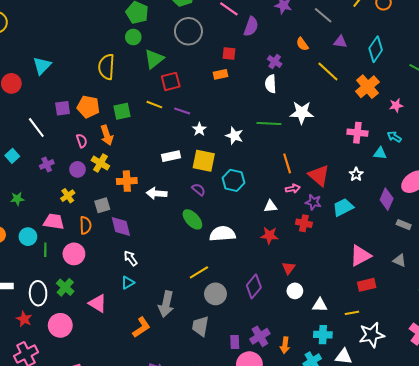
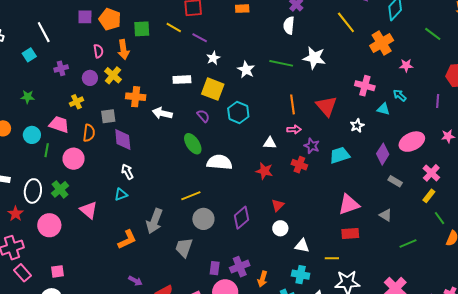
white line: (36, 128) -> (44, 32), moved
red triangle: (319, 175) -> (326, 106), moved

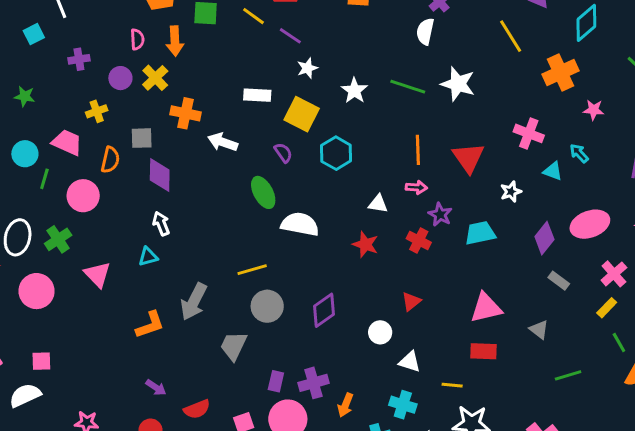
red triangle: (278, 205) -> (411, 301), moved

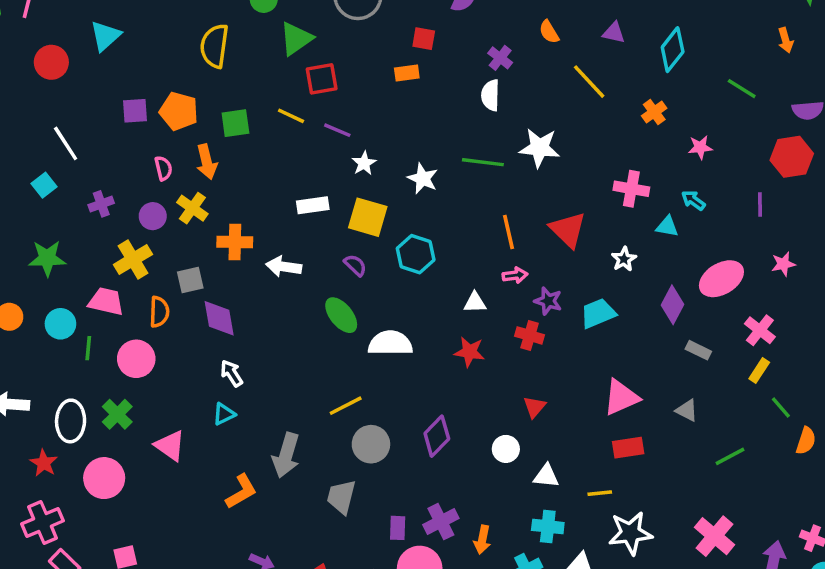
orange cross: (560, 72) -> (654, 112), size x0.6
green star: (25, 96) -> (47, 258), size x1.5
yellow cross: (97, 111) -> (133, 259), size x1.5

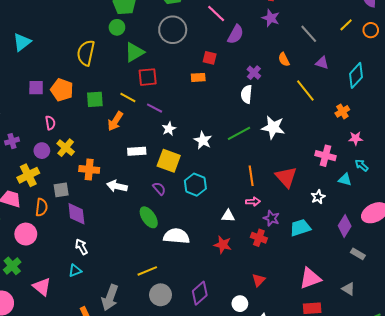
pink star: (700, 147) -> (356, 138), moved
orange arrow: (207, 162) -> (115, 121), moved, turned 42
green line: (483, 162) -> (239, 133), turned -40

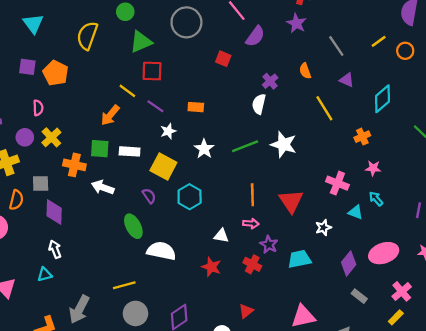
cyan triangle: (22, 42) -> (33, 24), moved, turned -36
orange rectangle: (198, 77) -> (196, 107), moved
green square: (95, 99) -> (100, 149), moved

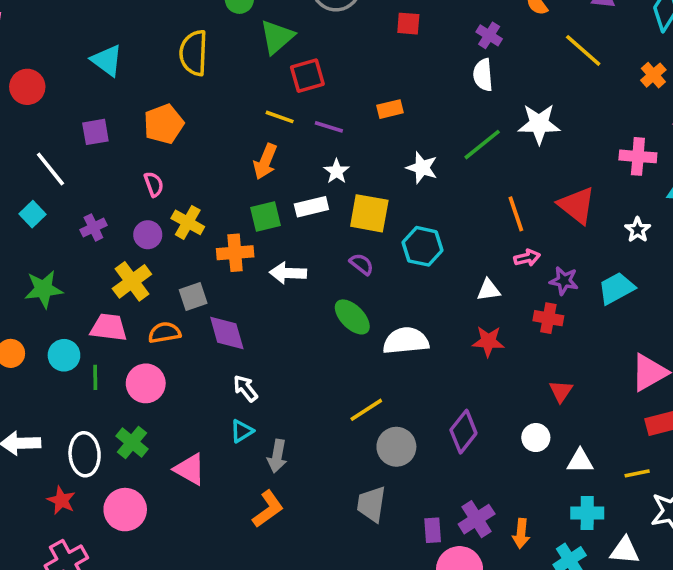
purple square: (27, 67) -> (95, 132), moved
orange pentagon: (56, 73) -> (164, 124), turned -30
white star: (168, 131) -> (337, 171), moved
orange semicircle: (16, 200) -> (164, 333), turned -96
gray arrow: (79, 309) -> (277, 456), moved, size x0.7

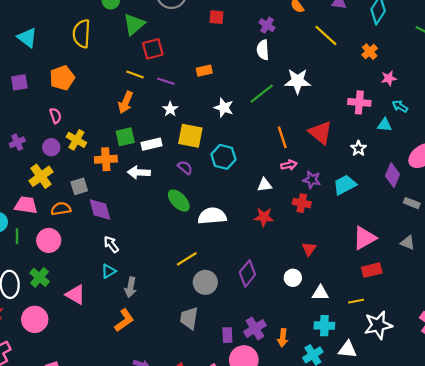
white rectangle: (311, 207) -> (152, 144), moved

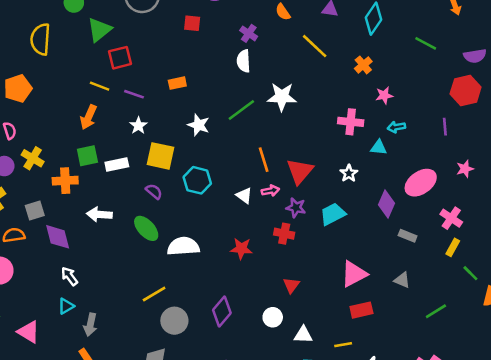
cyan arrow: (400, 106) -> (396, 127), turned -42
red triangle: (320, 133) -> (300, 171), moved, turned 30
white arrow: (139, 172) -> (99, 214), moved
white triangle: (265, 185) -> (244, 196), moved, turned 42

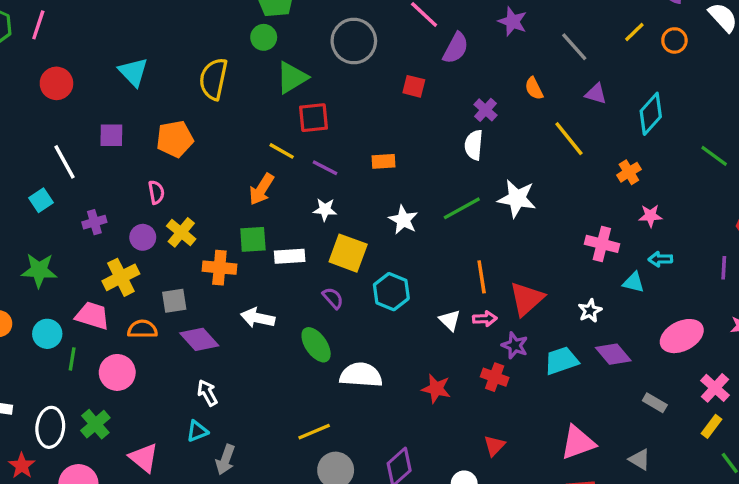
white star: (138, 126) -> (325, 210), turned 30
purple diamond: (386, 204) -> (613, 354), moved, turned -72
purple diamond: (58, 237) -> (199, 339), turned -36

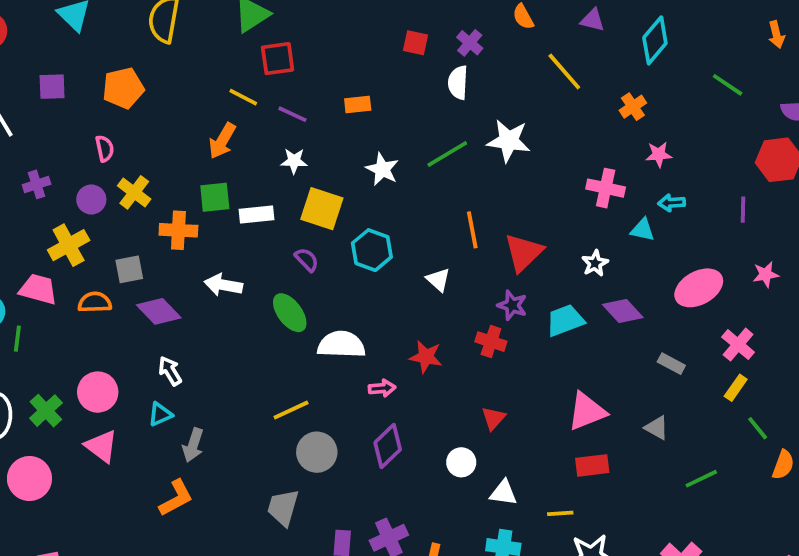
red square: (414, 86) -> (416, 43), moved
pink arrow: (485, 319) -> (382, 388), moved
pink circle: (117, 372) -> (98, 392), moved

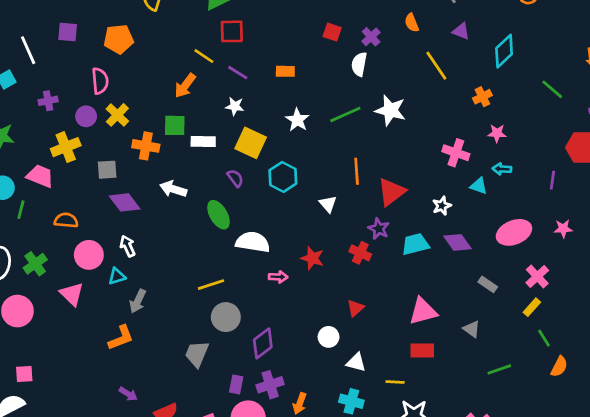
pink semicircle: (105, 149) -> (100, 81), size x1.4
orange semicircle: (95, 302) -> (66, 220), moved
pink circle: (98, 392) -> (89, 255), moved
purple diamond: (388, 446) -> (263, 343), moved

